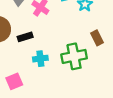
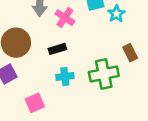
black rectangle: (25, 37) -> (57, 49), moved

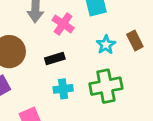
cyan star: (116, 14) -> (106, 45), moved
brown rectangle: (130, 53) -> (135, 41), moved

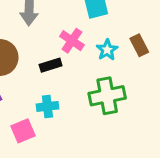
pink cross: (63, 24) -> (72, 41), moved
cyan cross: (63, 89) -> (47, 106), moved

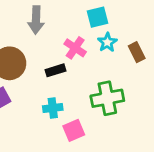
cyan star: (107, 50) -> (107, 42), moved
pink square: (23, 131) -> (74, 130), moved

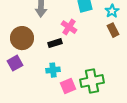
cyan star: (107, 42) -> (112, 11), moved
green cross: (107, 98) -> (92, 81), moved

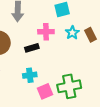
cyan star: (112, 11) -> (72, 33), moved
pink cross: (69, 27) -> (46, 32), turned -35

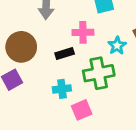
cyan star: (72, 33) -> (117, 46), moved
green cross: (69, 86) -> (99, 73), moved

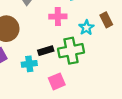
black rectangle: (65, 53) -> (46, 51), moved
cyan cross: (62, 89) -> (29, 64), moved

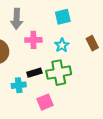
pink cross: (58, 17) -> (33, 40), moved
cyan star: (86, 28) -> (62, 45), moved

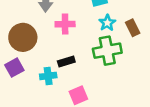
cyan star: (62, 45) -> (107, 23), moved
green cross: (59, 73) -> (107, 51), moved

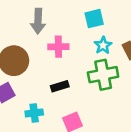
cyan cross: (48, 76) -> (34, 113), moved

